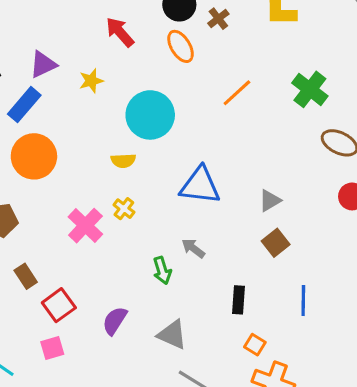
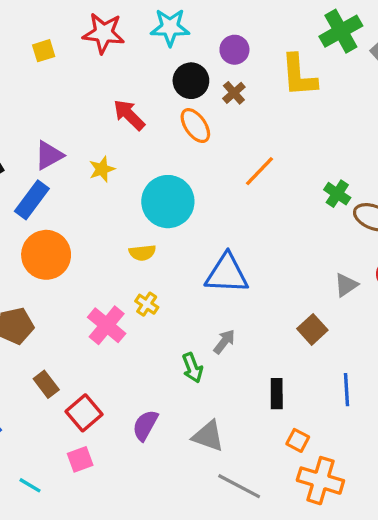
green cross: (310, 89) -> (337, 194), moved, size x0.7
gray triangle: (270, 201) -> (346, 285), moved
gray arrow: (193, 248) -> (224, 342), turned 95

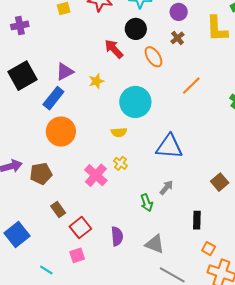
black circle: (191, 81) -> (136, 29), moved
purple semicircle: (145, 425) -> (117, 236), turned 144

